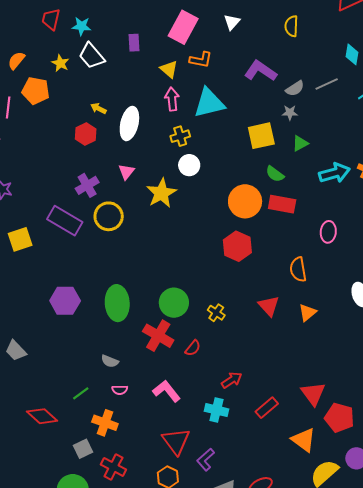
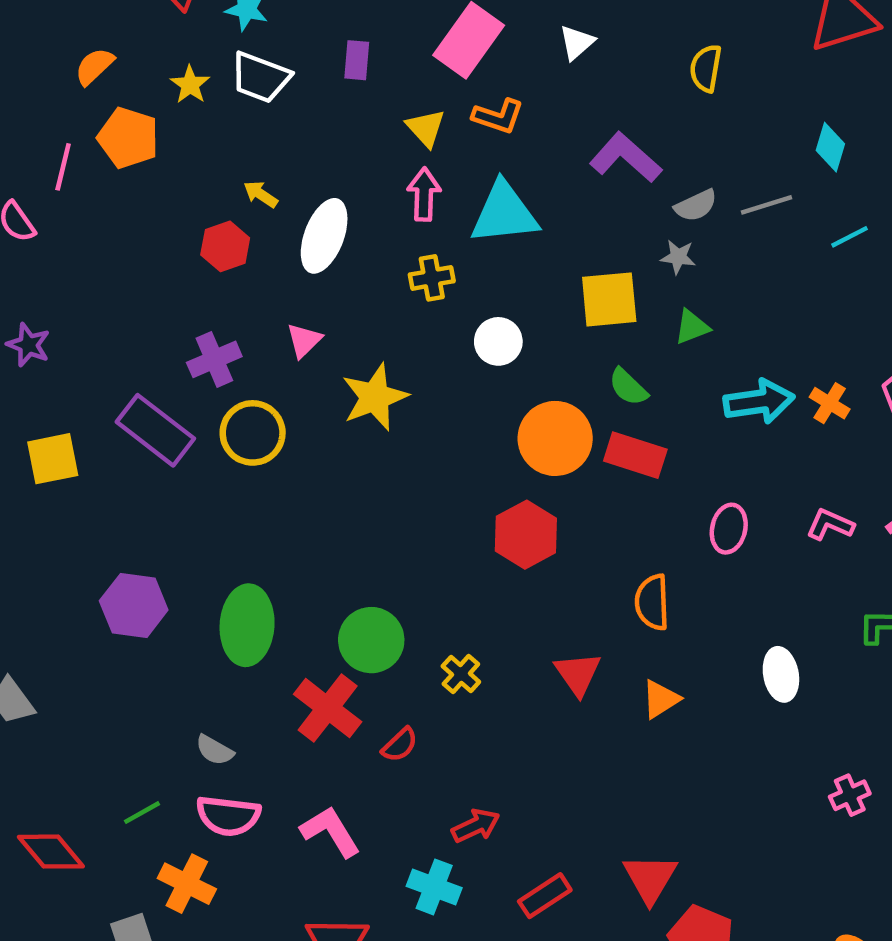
white trapezoid: (92, 56) -> (260, 77), turned -36
white circle: (189, 165) -> (498, 341), moved
pink semicircle: (120, 390) -> (228, 816), size x1.8

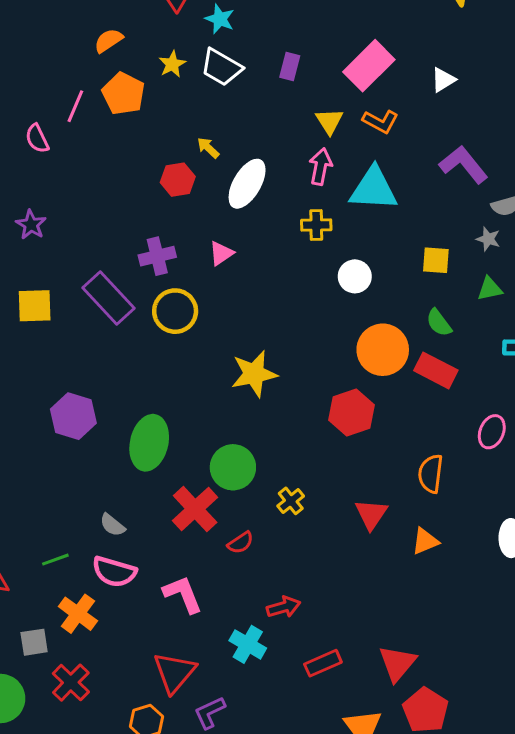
yellow square: (609, 299) -> (436, 260), size x0.7
yellow star: (375, 397) -> (254, 374), moved

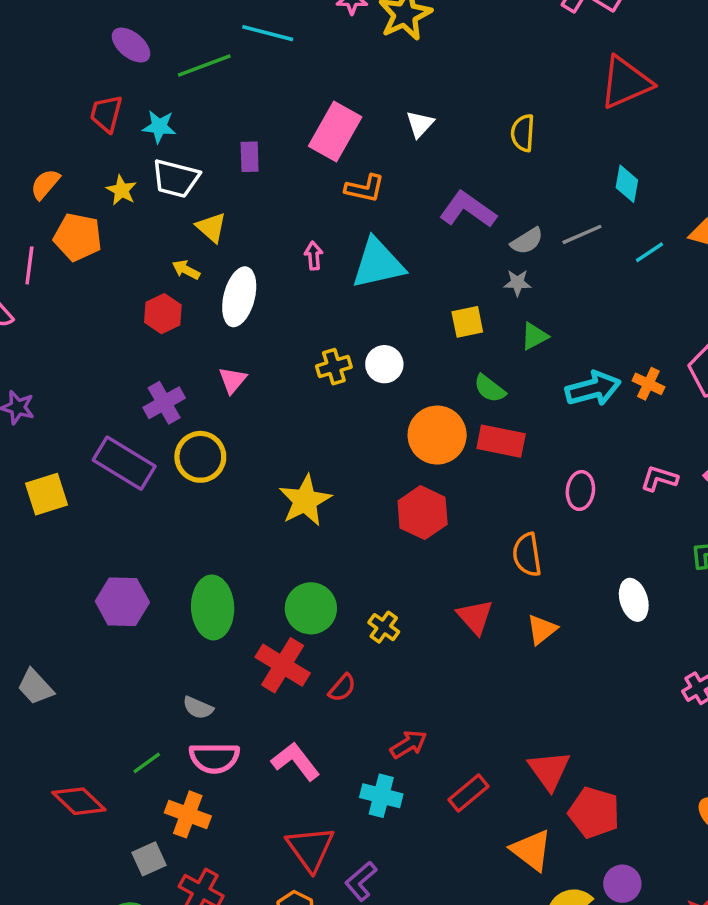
yellow triangle: (329, 121) -> (211, 227), moved
pink arrow: (321, 167) -> (314, 256), size x0.7
yellow cross: (316, 225) -> (334, 367), moved

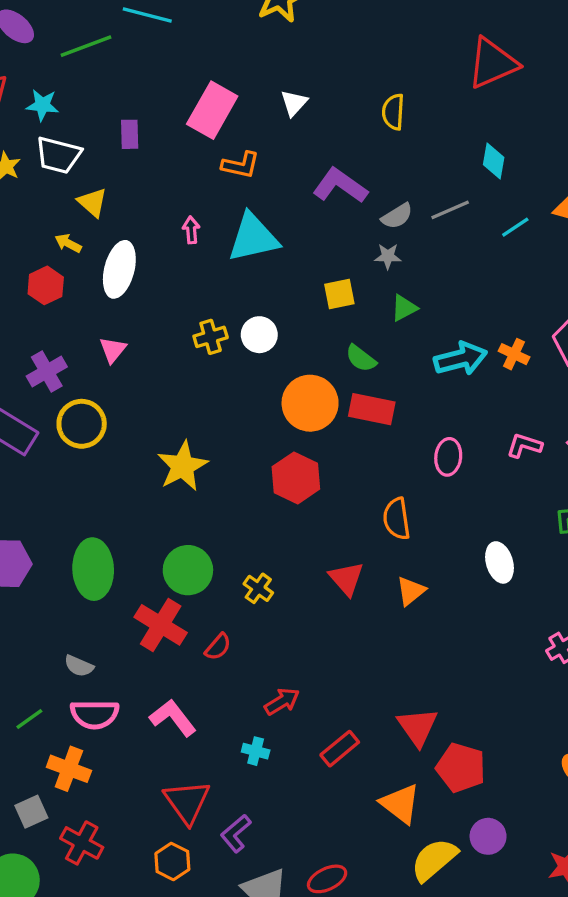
cyan cross: (381, 796) -> (256, 751), size x0.7

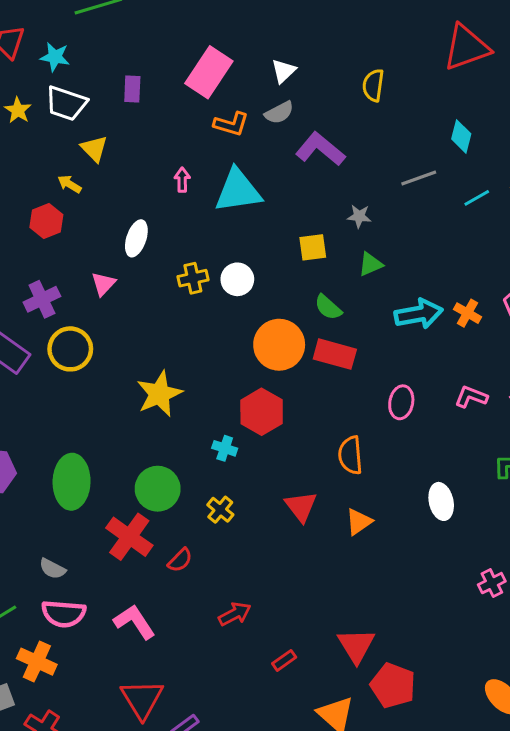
gray semicircle: (397, 216) -> (279, 113), moved
white ellipse: (119, 269) -> (136, 238), moved, size x0.7
red rectangle: (340, 749) -> (284, 660), size x0.7
cyan cross: (256, 751) -> (225, 448), moved

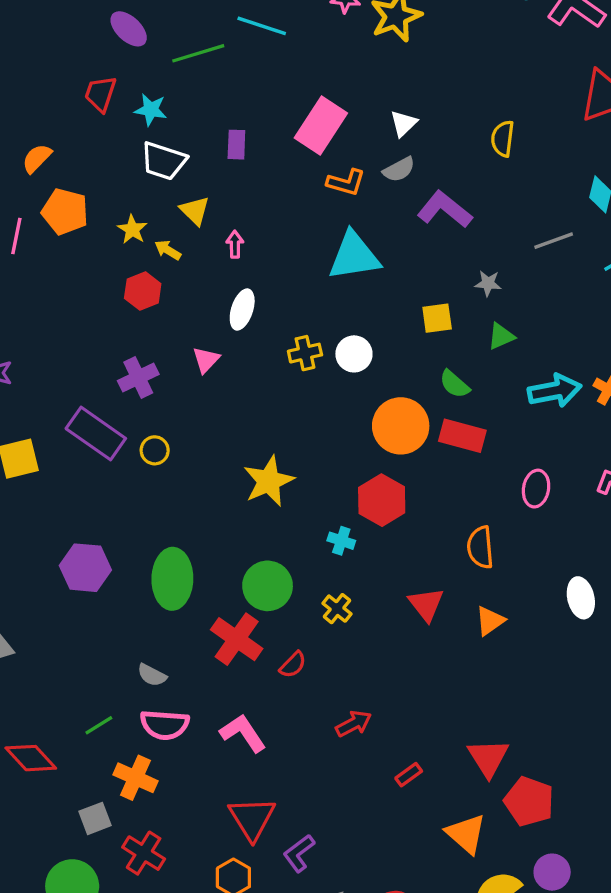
yellow star: (18, 110) -> (132, 229), moved
pink arrow: (182, 180) -> (235, 244), moved
yellow circle: (70, 349) -> (155, 450), moved, size x0.6

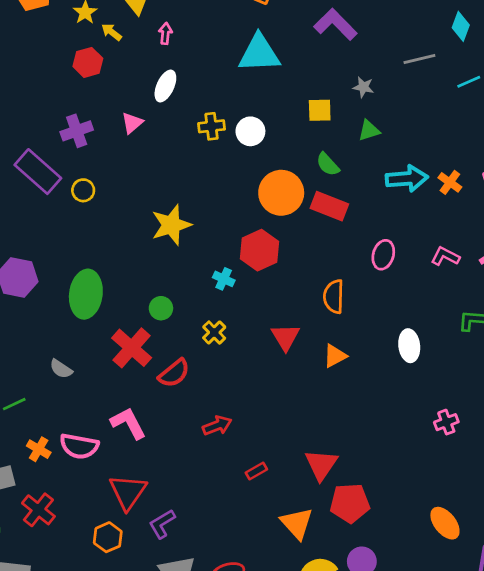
green circle: (268, 586) -> (161, 308), size x0.6
red semicircle: (293, 665) -> (174, 373), size x1.4
pink semicircle: (165, 725) -> (79, 446), moved
orange cross: (135, 778) -> (39, 449), size x0.7
red pentagon: (529, 801) -> (350, 503), turned -30

